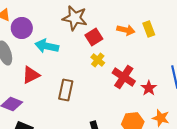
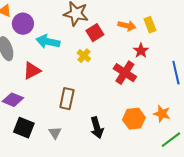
yellow cross: (98, 60) -> (84, 56), moved
red star: (149, 88) -> (141, 51), moved
brown rectangle: (66, 90) -> (67, 99), moved

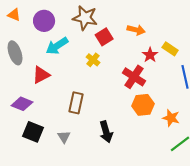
purple circle: (23, 24) -> (44, 21), moved
yellow rectangle: (150, 25) -> (170, 49), moved, turned -35
cyan arrow: (48, 42) -> (57, 46), turned -45
orange hexagon: (134, 119) -> (143, 105), moved

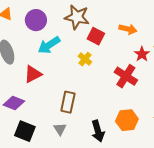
red square: (104, 37) -> (96, 36), turned -30
orange hexagon: (143, 105) -> (127, 120), moved
gray triangle: (64, 137) -> (60, 129), moved

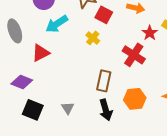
brown rectangle: (68, 102) -> (104, 81), moved

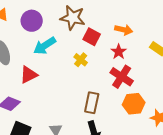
red star: (150, 33) -> (119, 52), moved
orange hexagon: (135, 99) -> (134, 104), moved

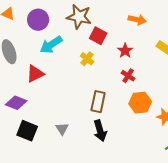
orange arrow: (124, 30) -> (137, 20), moved
red cross: (122, 77) -> (128, 76), size x0.6

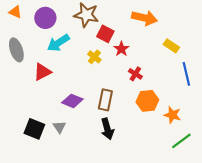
orange arrow: (137, 20) -> (144, 18), size x1.4
red star: (125, 51) -> (121, 49), moved
purple diamond: (16, 103) -> (72, 101), moved
gray triangle: (62, 129) -> (59, 127), moved

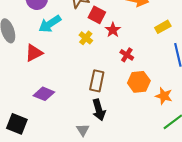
yellow rectangle: (171, 46) -> (163, 27), turned -63
purple diamond: (72, 101) -> (44, 94), moved
gray triangle: (59, 127) -> (83, 130), moved
black square: (34, 129) -> (17, 124), moved

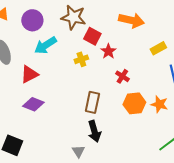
yellow cross: (86, 38) -> (81, 59), turned 32
purple diamond: (44, 94) -> (33, 104), moved
orange star: (164, 96) -> (159, 104), moved

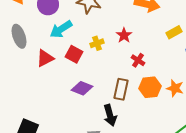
red square: (92, 36) -> (74, 54), moved
brown rectangle: (92, 102) -> (121, 89), moved
purple diamond: (33, 104) -> (82, 88), moved

